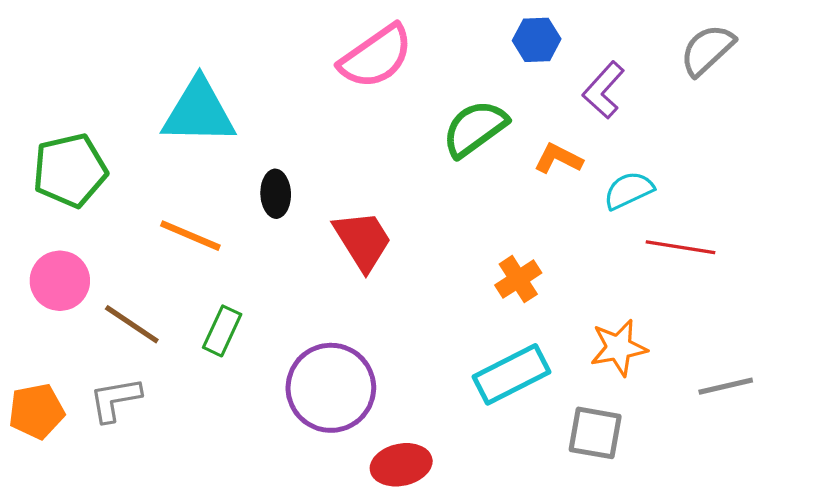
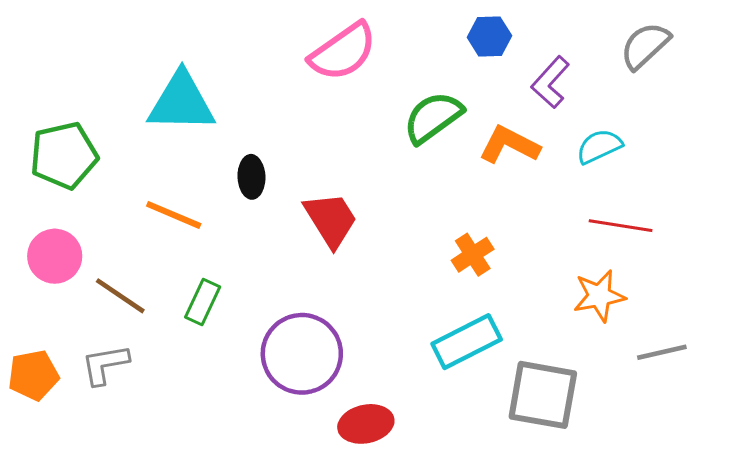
orange L-shape: (558, 159) -> (509, 145), size x1.4
cyan semicircle: (629, 190) -> (599, 146), moved
orange star: (619, 348) -> (599, 296), moved
gray square: (595, 433) -> (543, 395), size x1.4

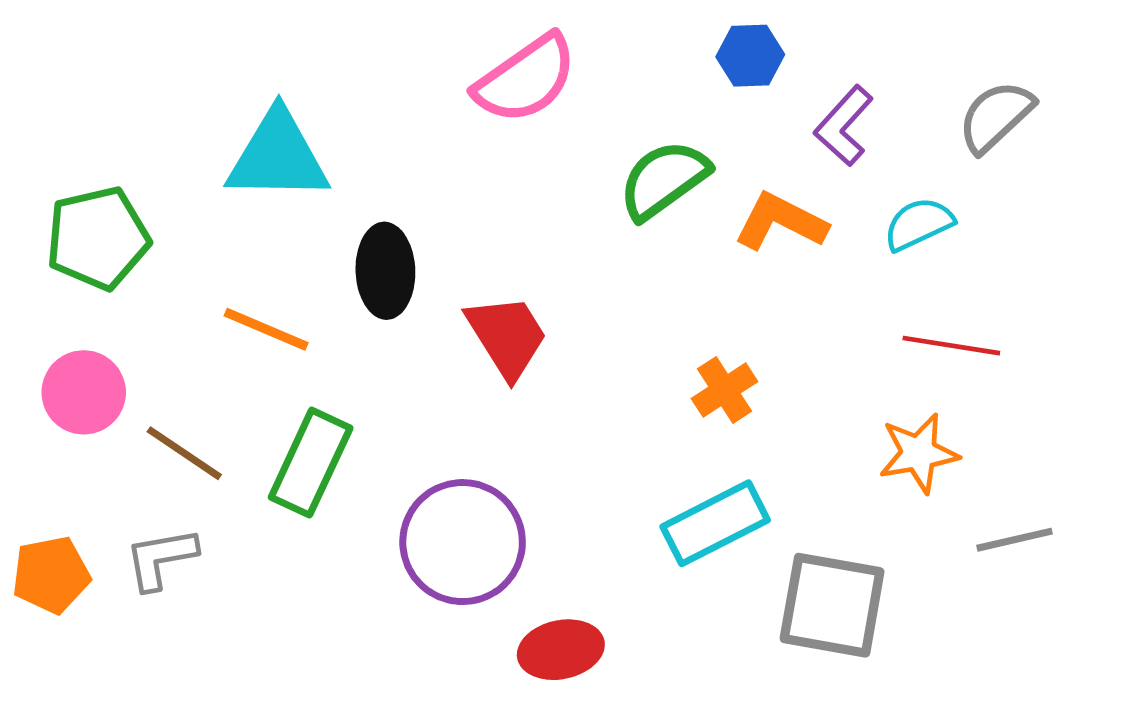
gray semicircle: (645, 46) -> (996, 116), moved
black ellipse: (251, 177) -> (385, 271), size x1.4
green rectangle: (203, 302) -> (311, 463), size x1.5

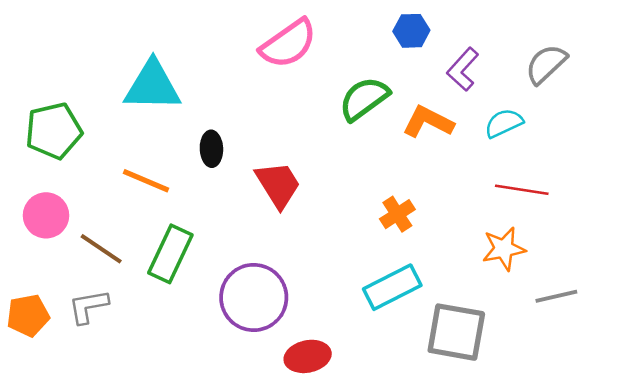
black ellipse: (385, 271) -> (211, 149), size x0.7

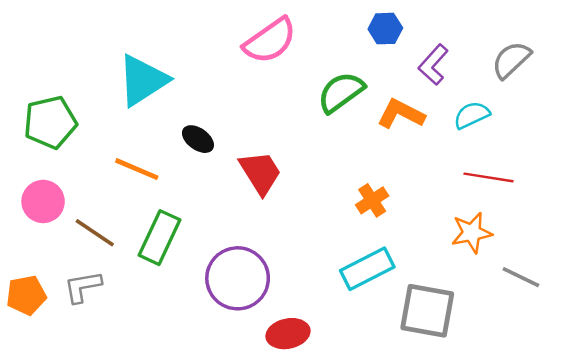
cyan triangle: (152, 86) -> (143, 80), turned -34
black ellipse: (211, 149) -> (198, 139), turned -52
gray line: (556, 296) -> (521, 277), turned 39

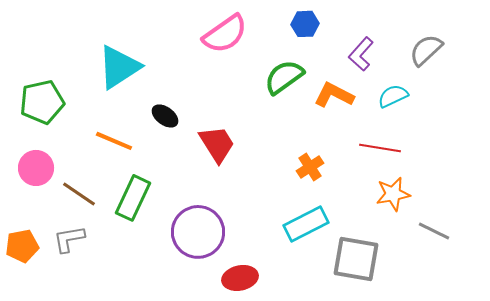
blue hexagon: (385, 29) -> (305, 24), moved
red line: (489, 177) -> (380, 148), moved

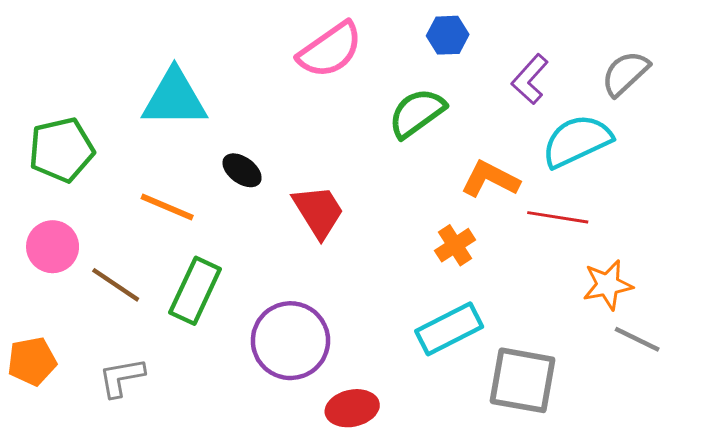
cyan triangle: (119, 67) -> (174, 98), turned 33
orange L-shape: (334, 95) -> (490, 179), moved
cyan semicircle: (393, 96) -> (577, 141), size x1.6
orange star: (393, 194) -> (608, 285), moved
gray L-shape: (69, 239) -> (122, 377), moved

